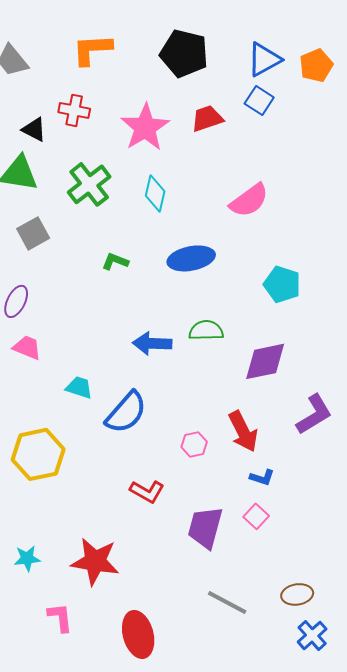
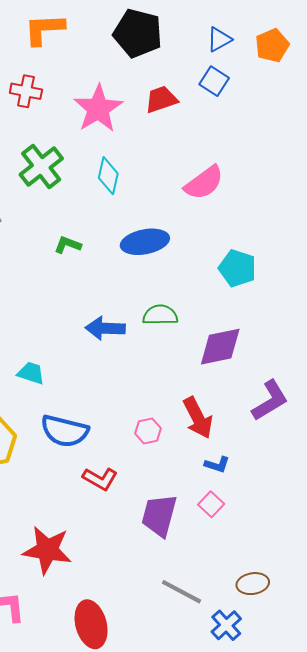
blue triangle: (264, 59) -> (219, 39), size x0.7
blue semicircle: (126, 412) -> (65, 431), moved, turned 63
blue cross: (312, 635) -> (226, 625), moved

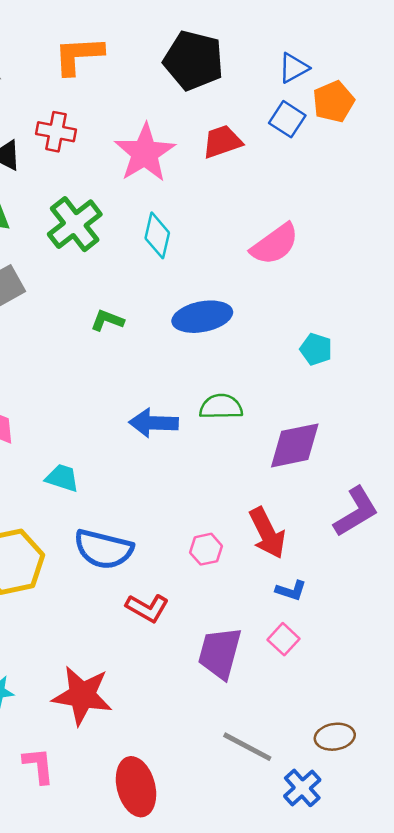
orange pentagon: (272, 45) -> (334, 102), moved
cyan pentagon: (238, 268) -> (316, 349), size x0.7

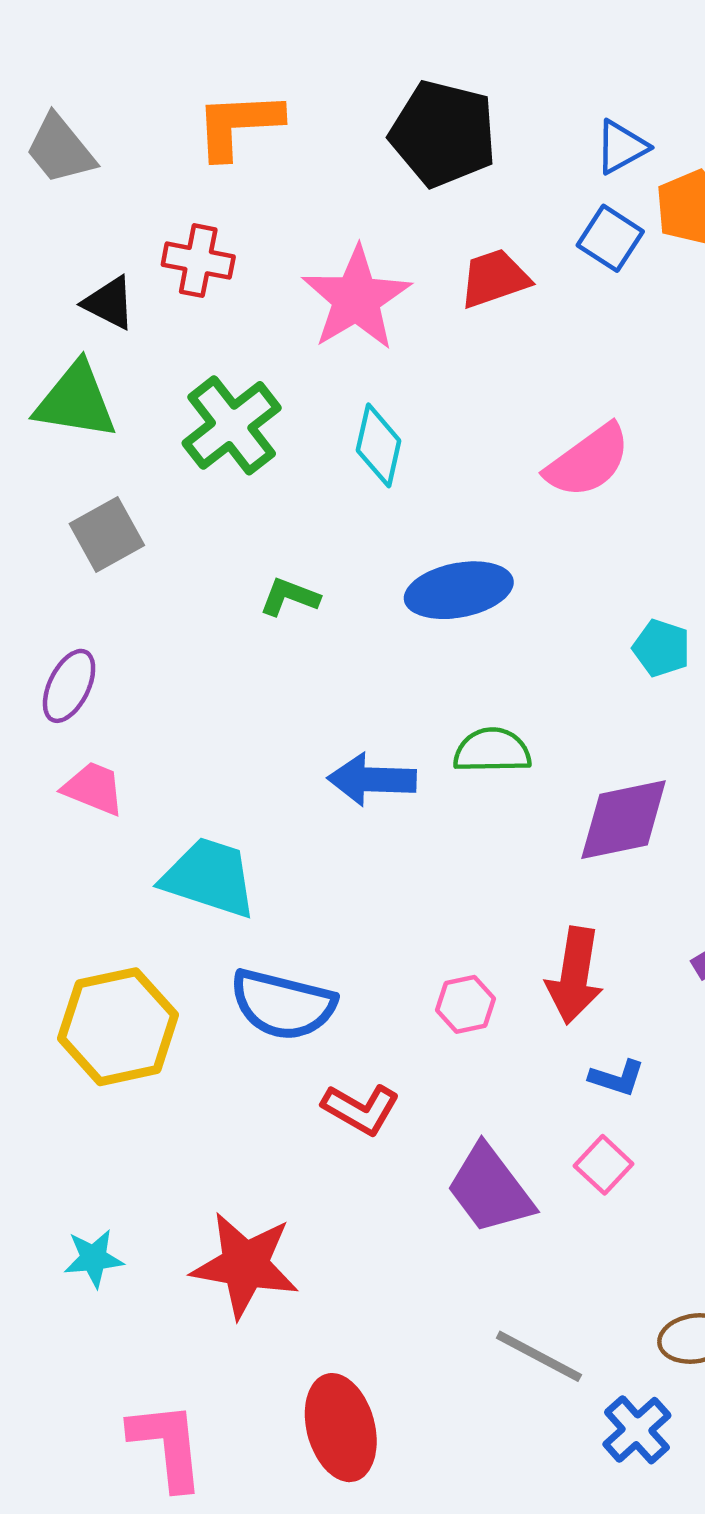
cyan trapezoid: (62, 478) -> (209, 877), size x1.6
red arrow: (267, 533) -> (575, 975), turned 36
purple trapezoid: (220, 653) -> (490, 1189), turned -52
pink L-shape: (38, 765) -> (167, 1445), moved, size x1.4

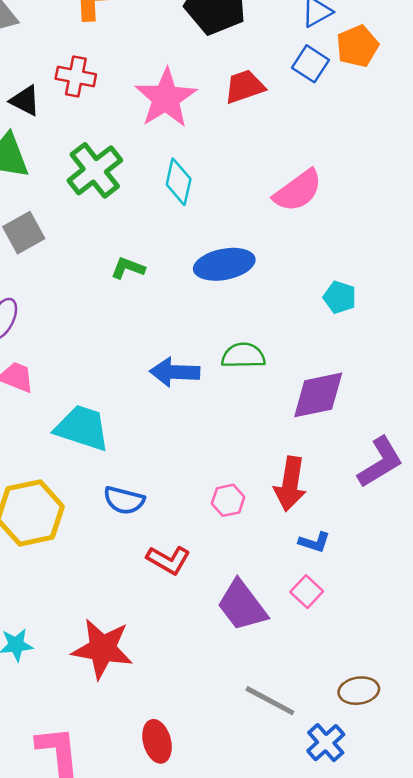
blue semicircle: (283, 1004) -> (124, 500), size x0.7
red ellipse: (341, 1428) -> (157, 741), size x0.7

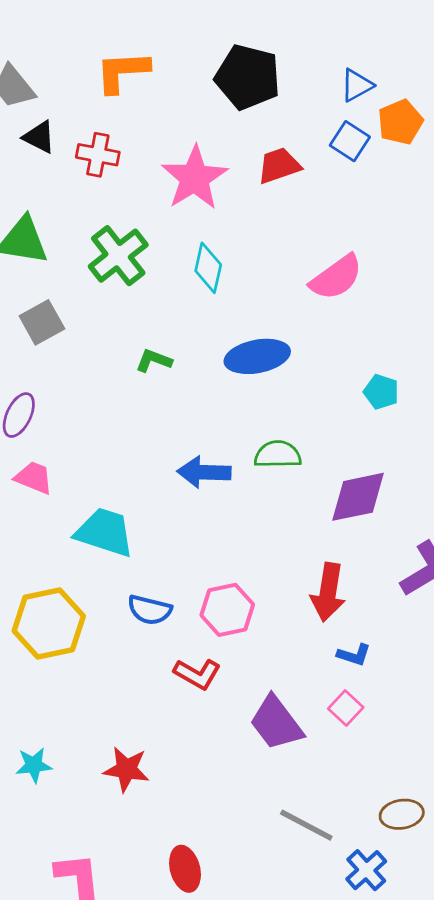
black triangle: (25, 101) -> (39, 137), moved
pink hexagon: (228, 500) -> (227, 610), moved, size x1.5
red star: (102, 649) -> (126, 769), size x0.7

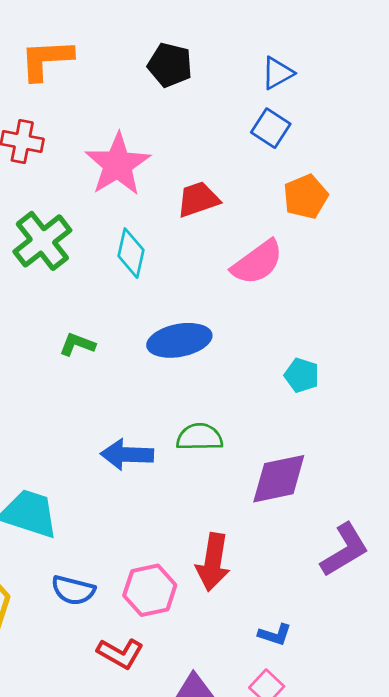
black pentagon: (248, 77) -> (170, 65), size x0.7
orange pentagon: (400, 122) -> (306, 197), moved
red trapezoid: (279, 166) -> (198, 199), moved
red arrow: (328, 592) -> (213, 562), moved

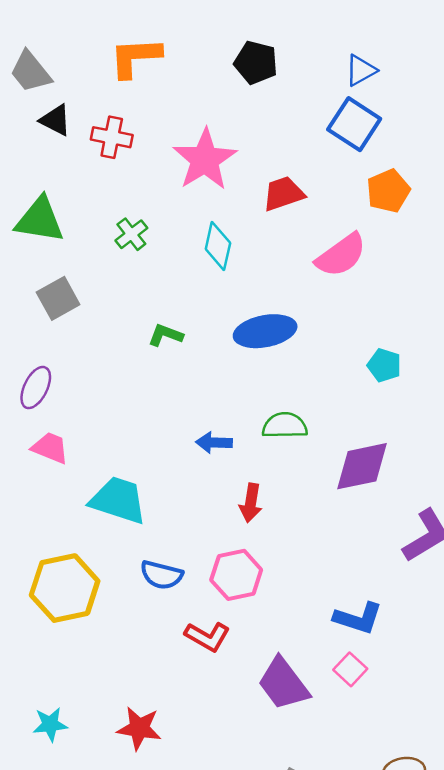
blue square: (271, 128) -> (354, 124), size x1.4
green cross: (42, 241) -> (131, 234), size x0.6
blue arrow: (127, 455) -> (214, 443), size x0.7
red arrow: (213, 562) -> (251, 503), moved, size x0.7
blue L-shape: (275, 635) -> (358, 618), size x1.5

